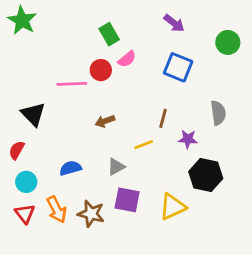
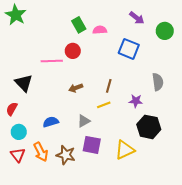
purple arrow: (174, 23) -> (137, 18), moved
pink semicircle: (127, 59) -> (100, 30), moved, turned -144
brown line: (163, 118) -> (109, 86), moved

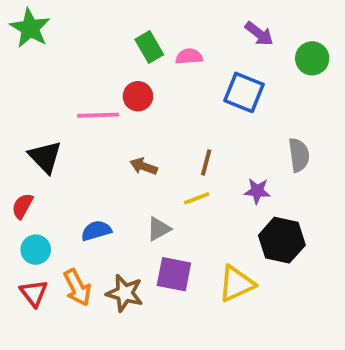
brown arrow: (76, 88) -> (144, 166), turned 40

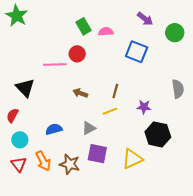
gray semicircle: (299, 155) -> (178, 89), moved

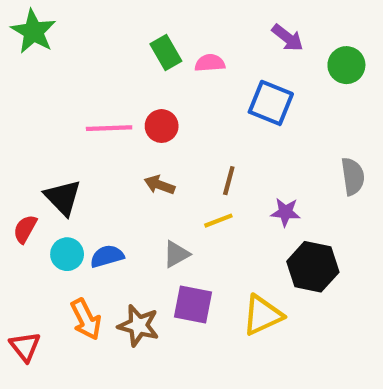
red circle: (77, 54) -> (162, 126), moved
black triangle: (25, 88) -> (63, 197), moved
cyan circle: (20, 140) -> (67, 254), moved
red triangle: (19, 164) -> (25, 347), moved

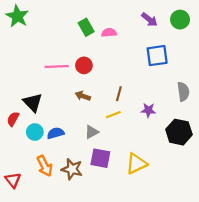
green circle: (346, 65) -> (180, 20), moved
blue square: (271, 103) -> (157, 56), moved, turned -30
black hexagon: (313, 267) -> (179, 132), moved

